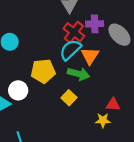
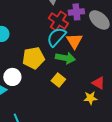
red triangle: (113, 104) -> (98, 83), turned 32

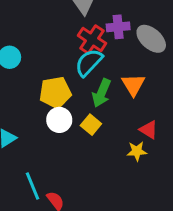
orange triangle: (74, 41) -> (133, 85), moved
green arrow: (65, 58) -> (101, 93), turned 102
white circle: (12, 77) -> (59, 120), moved

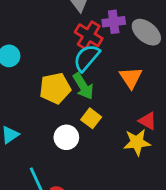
green arrow: (101, 93) -> (83, 86), moved, turned -52
white circle: (59, 120) -> (66, 137), moved
yellow star: (137, 151) -> (137, 142), size x1.4

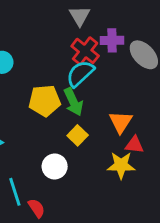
orange triangle: (131, 78) -> (121, 122), moved
red triangle: (148, 121) -> (134, 145), turned -30
white circle: (66, 137) -> (55, 166), moved

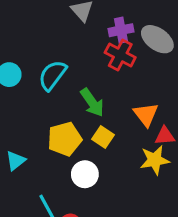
red cross: (85, 51) -> (120, 55), moved
cyan semicircle: (80, 74) -> (52, 75), moved
yellow pentagon: (45, 101) -> (65, 139), moved

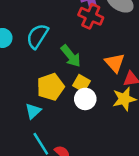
cyan triangle: (16, 161) -> (33, 111), moved
white circle: (85, 174) -> (85, 99), moved

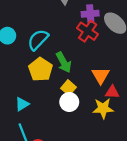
yellow pentagon: (51, 87) -> (40, 69), moved, turned -30

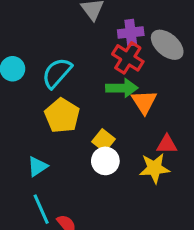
green arrow: (64, 62) -> (122, 88), moved, turned -60
orange triangle: (101, 75) -> (144, 102), moved

